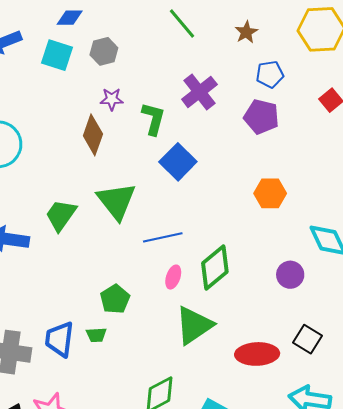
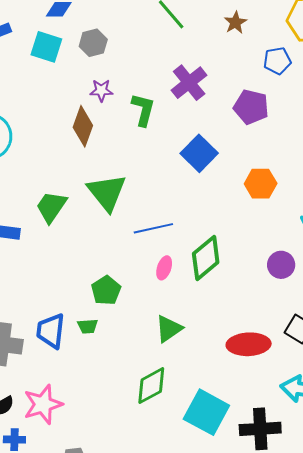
blue pentagon: (270, 74) -> (277, 61), moved
blue square: (178, 162) -> (199, 153), moved
green triangle: (194, 325) -> (169, 329), moved, size x0.7

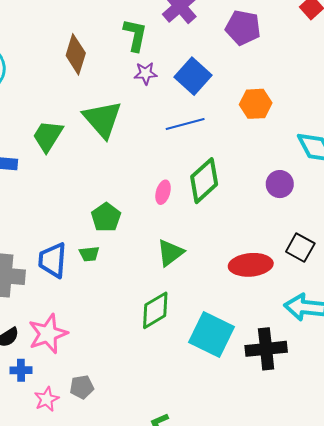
purple star: (101, 90) -> (146, 73), moved
blue line: (153, 228) -> (185, 124), moved

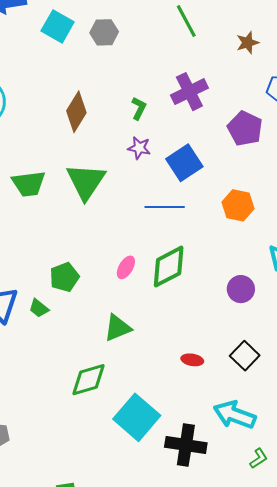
green L-shape: (135, 35) -> (139, 108), size x0.7
green trapezoid: (48, 136) -> (29, 184), turned -144
green trapezoid: (89, 254) -> (39, 308), turned 30
red ellipse: (251, 265) -> (192, 360), size x0.5

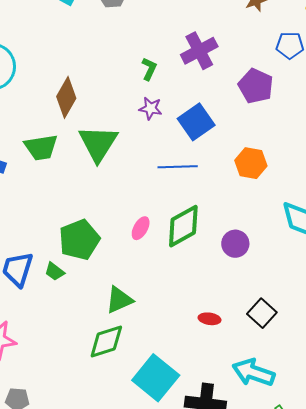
brown diamond: (76, 112) -> (66, 97), moved
green pentagon: (64, 277) -> (79, 240), size x1.4
purple circle: (241, 289) -> (235, 244), moved
green triangle: (118, 328) -> (119, 300), moved

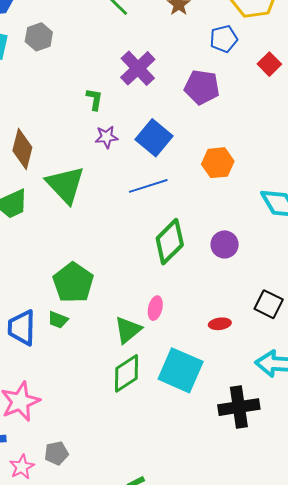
pink ellipse: (141, 228) -> (155, 308), moved
cyan square: (156, 378) -> (181, 370), moved

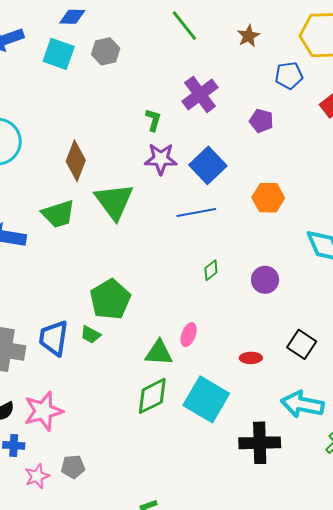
purple pentagon: (202, 87) -> (261, 121), size x0.7
purple star: (106, 137) -> (161, 159), size x1.4
green diamond: (170, 242) -> (211, 270), size x0.5
green triangle: (128, 330) -> (159, 353), turned 36

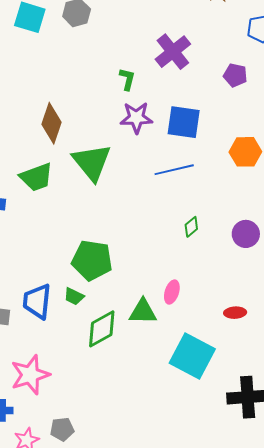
blue square: (208, 165) -> (184, 122), turned -36
green pentagon: (110, 299) -> (92, 260), turned -30
green diamond: (152, 396) -> (102, 329), moved

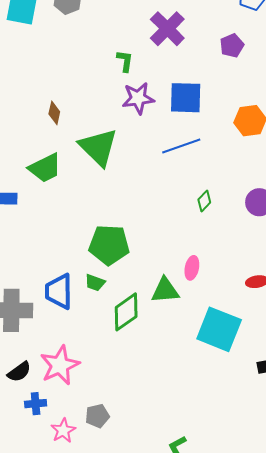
purple pentagon: (235, 75) -> (232, 46), turned -30
brown diamond: (52, 123) -> (54, 113), size x0.6

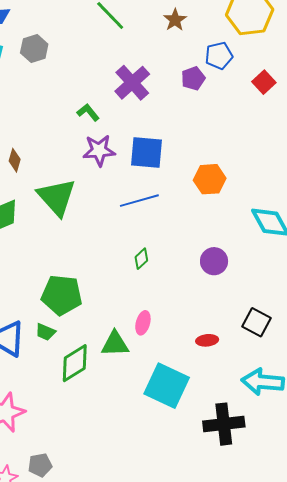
purple pentagon: (232, 46) -> (193, 78), moved
green L-shape: (125, 61) -> (88, 112), turned -50
green diamond: (204, 201) -> (141, 259), moved

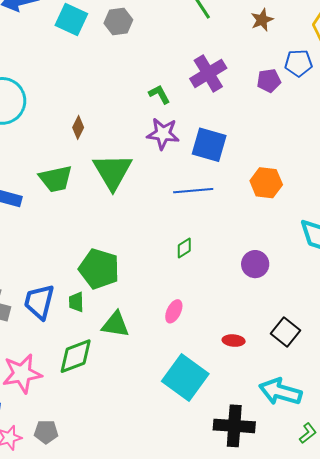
green trapezoid: (45, 332) -> (76, 302), turned 55
green triangle: (115, 344) -> (115, 324), moved
green diamond: (75, 363) -> (76, 356), moved

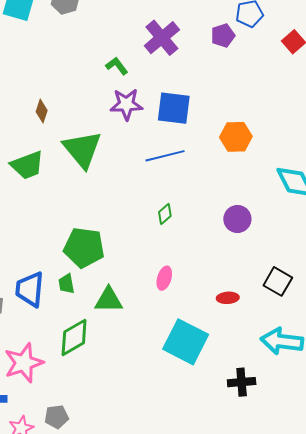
black cross: (234, 426) -> (242, 382), size x0.7

